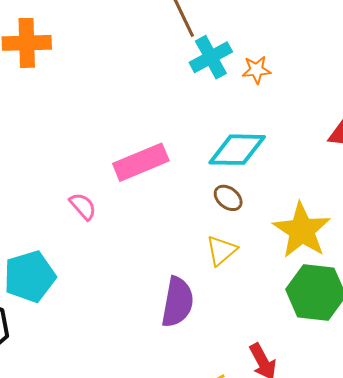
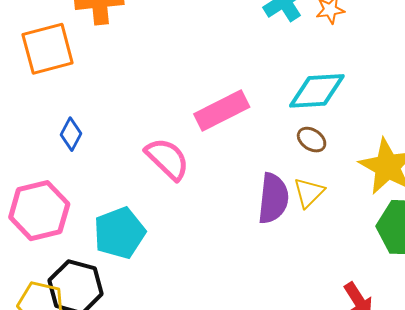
pink semicircle: (83, 206) -> (167, 159), size x1.6
purple semicircle: (177, 302) -> (273, 198), moved

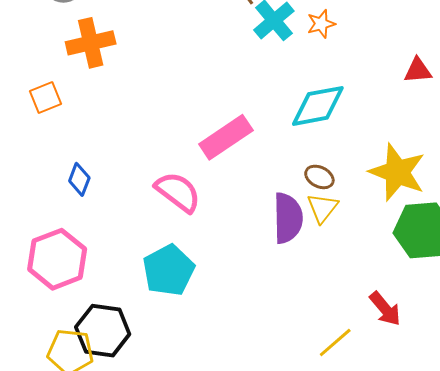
orange square: (48, 49) -> (45, 97), size x0.6
brown ellipse: (312, 140) -> (319, 177), moved
cyan pentagon: (119, 233) -> (169, 270), moved

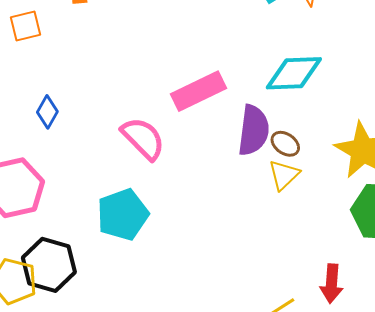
purple semicircle: (288, 218) -> (254, 130), moved
red arrow: (385, 309) -> (331, 284), turned 36

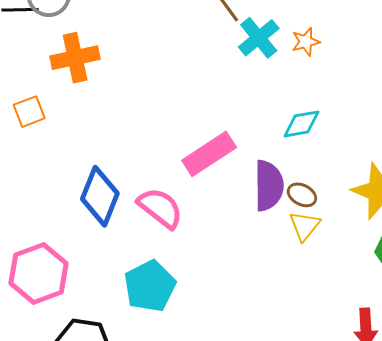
cyan diamond: (294, 73) -> (301, 124), size x0.7
blue diamond: (47, 112) -> (100, 196), moved, size x1.8

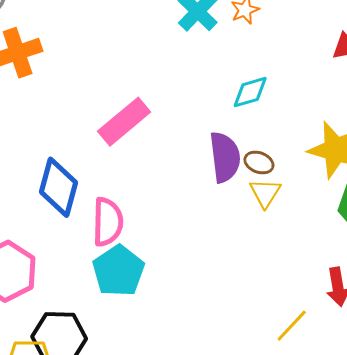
pink rectangle: (209, 154) -> (124, 122), moved
pink semicircle: (160, 208) -> (108, 222), moved, turned 60

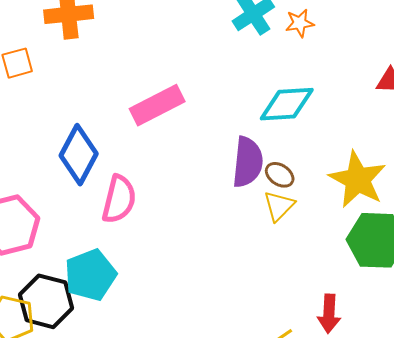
cyan diamond: (250, 92) -> (287, 104), size x1.4
cyan pentagon: (119, 271) -> (90, 275), moved

